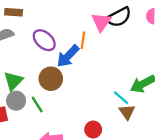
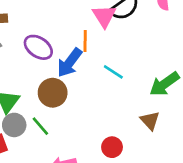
cyan line: (121, 98) -> (113, 72), moved

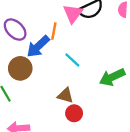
brown triangle: (150, 120) -> (65, 95), moved, turned -42
red circle: (112, 147) -> (74, 113), moved

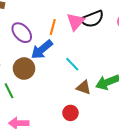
orange line: (54, 31) -> (53, 27), moved
brown triangle: (65, 95) -> (84, 87), moved

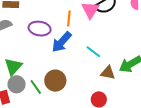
purple ellipse: (22, 33) -> (40, 29), turned -30
brown circle: (24, 69) -> (55, 81), moved

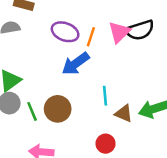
purple ellipse: (40, 29) -> (65, 32), moved
cyan line: (93, 52) -> (105, 96), moved, turned 35

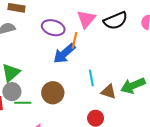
pink triangle: (119, 32) -> (86, 19), moved
orange line: (91, 37) -> (75, 40), moved
green line: (32, 111) -> (23, 103), moved, turned -63

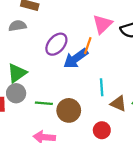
purple ellipse: (53, 28) -> (56, 44), moved, turned -70
brown circle: (53, 93) -> (69, 110), moved
green line: (23, 103) -> (44, 103), moved

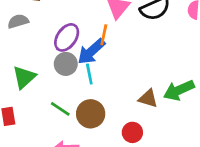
cyan line: (102, 87) -> (89, 74), moved
gray circle: (16, 93) -> (66, 64), moved
green line: (44, 103) -> (60, 109), turned 36

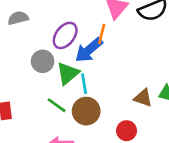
gray circle: (66, 64) -> (43, 61), moved
cyan line: (89, 74) -> (84, 84), moved
green triangle: (24, 77) -> (68, 73), moved

